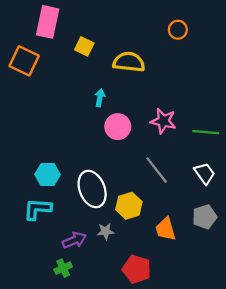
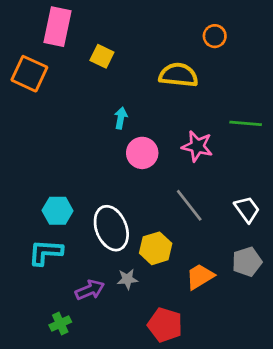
yellow semicircle: (129, 62) -> (178, 75), moved
green line: (206, 132) -> (246, 123), moved
orange trapezoid: (166, 229) -> (200, 277), turned 75
green cross: (63, 268) -> (60, 324), moved

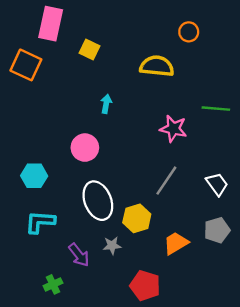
pink circle: (142, 153) -> (85, 148), moved
gray line: (189, 205) -> (166, 181), turned 72
cyan hexagon: (58, 211) -> (34, 176), moved
purple arrow: (90, 290) -> (79, 255), turned 75

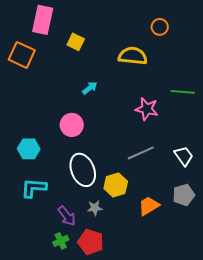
cyan arrow: (106, 104) -> (90, 88), turned 42
gray line: (166, 181) -> (141, 153), turned 32
green cross: (53, 284) -> (61, 241), moved
red pentagon: (145, 286) -> (91, 242), moved

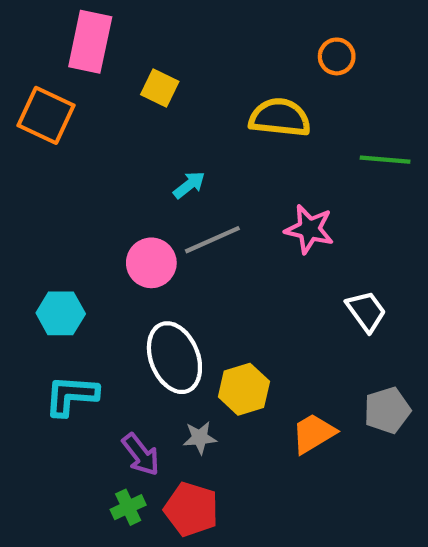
green line: (183, 92) -> (385, 160), moved
gray line: (141, 153) -> (212, 240), moved
white trapezoid: (184, 156) -> (366, 311), moved

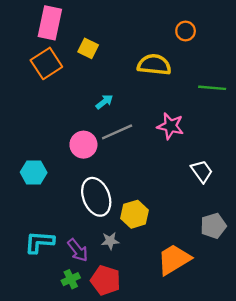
orange square: (46, 115) -> (46, 63), moved, turned 32
cyan L-shape: (71, 396) -> (39, 242), moved
orange trapezoid: (313, 433) -> (174, 259), moved, size x1.4

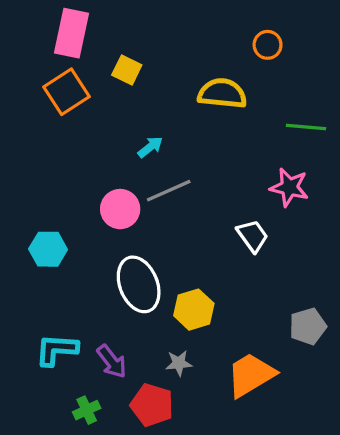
pink star: (170, 126) -> (289, 187), moved
white trapezoid: (202, 171) -> (252, 236), moved
gray star: (110, 241) -> (179, 363), moved
green cross: (71, 279) -> (87, 410), moved

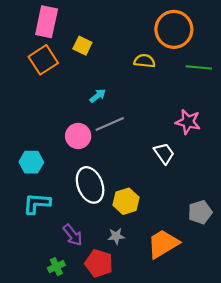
orange circle: (268, 45) -> (174, 29), size x2.0
yellow semicircle: (222, 93) -> (144, 61), size x0.7
green line: (306, 127) -> (199, 67), moved
cyan L-shape: (56, 350) -> (37, 203), moved

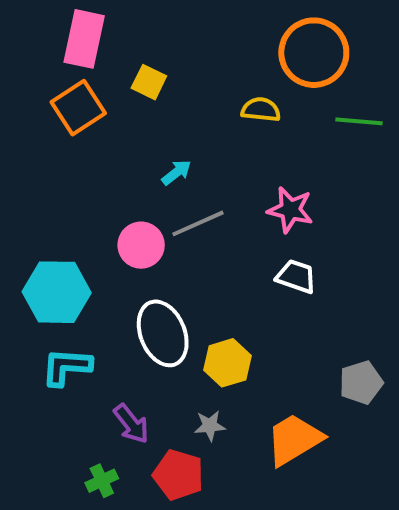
pink star: (188, 122) -> (290, 210), moved
white trapezoid: (164, 153) -> (296, 276), turned -35
cyan hexagon: (31, 162) -> (57, 292), size x1.5

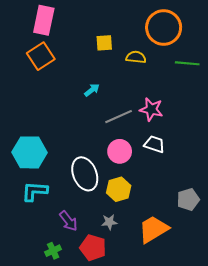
yellow square: (149, 82) -> (104, 43), moved, turned -30
gray line: (198, 223) -> (119, 117), moved
pink circle: (141, 245) -> (120, 151), moved

